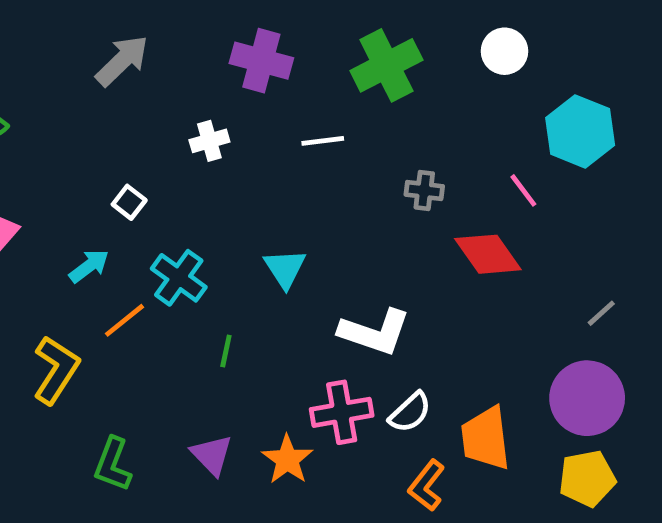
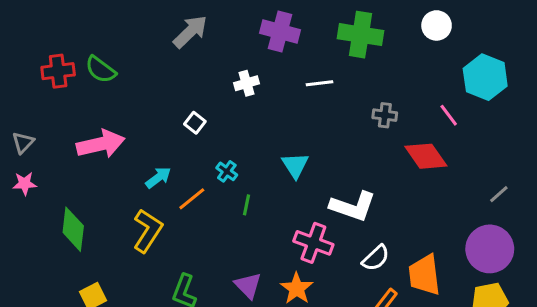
green cross: (386, 65) -> (361, 35), turned 36
cyan arrow: (89, 266) -> (158, 177), moved
cyan cross: (179, 278) -> (227, 171), size x0.6
green line: (226, 351) -> (247, 205), moved
pink cross: (342, 412) -> (313, 243), moved, turned 30

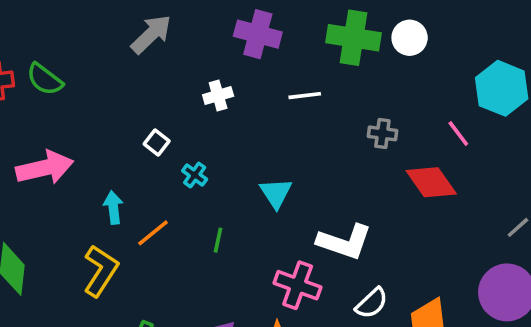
white circle: (437, 25) -> (410, 38), moved
cyan cross: (227, 171) -> (195, 175), moved
cyan arrow: (158, 177) -> (113, 208), turned -60

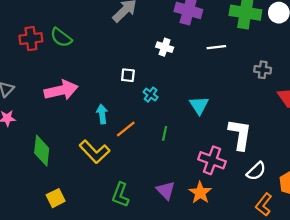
white cross: (218, 96) -> (165, 47), turned 35
white square: (157, 142) -> (128, 75), turned -32
white L-shape: (345, 242) -> (240, 134), turned -100
yellow L-shape: (101, 271) -> (95, 152), turned 104

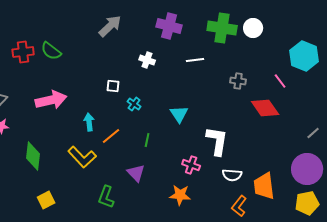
pink cross: (212, 160) -> (191, 165), size x0.7
white semicircle: (256, 171) -> (232, 175), turned 48
purple triangle: (166, 190) -> (136, 173), moved
orange star: (200, 193) -> (180, 195), turned -30

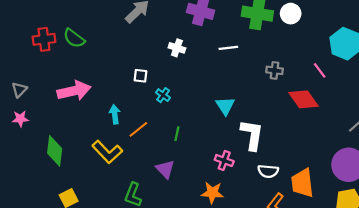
cyan triangle: (179, 114) -> (225, 106), moved

